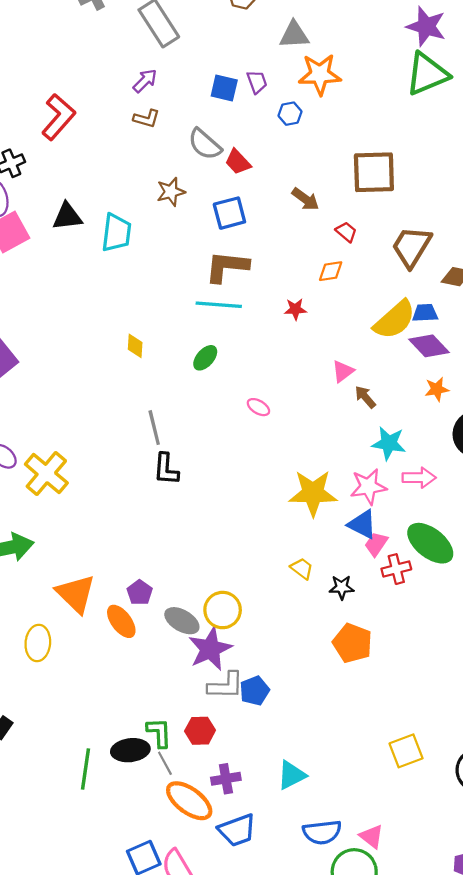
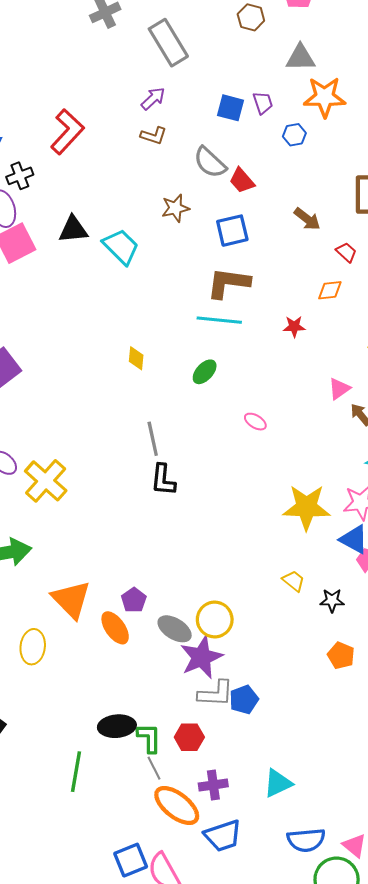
cyan trapezoid: (116, 233) -> (121, 247), turned -54
orange pentagon: (352, 643) -> (341, 655), size x0.7
black ellipse: (130, 750) -> (117, 726), moved

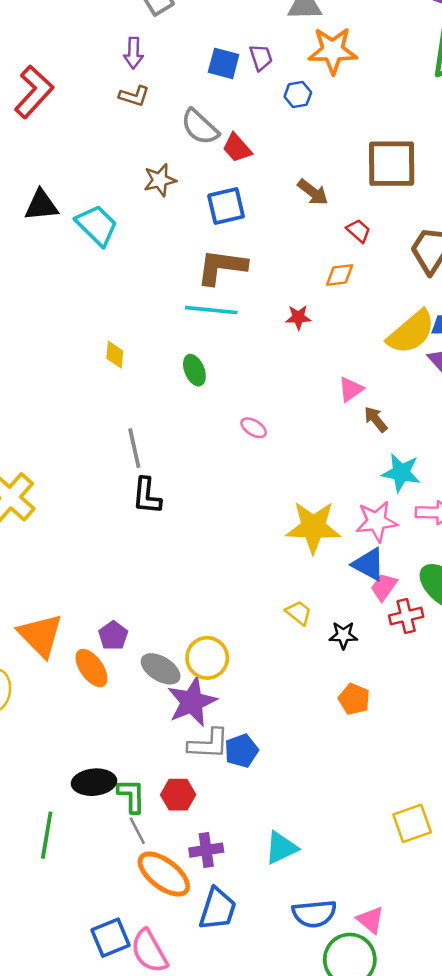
purple arrow: (153, 99) -> (134, 53), turned 135
green ellipse: (205, 372) -> (194, 370), turned -65
blue trapezoid: (223, 836) -> (218, 909), turned -54

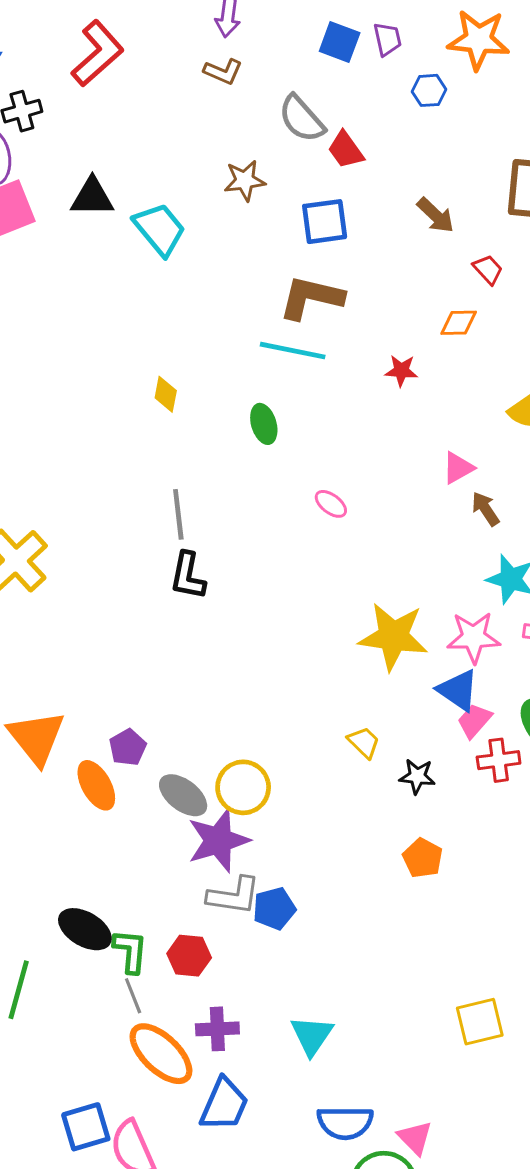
black ellipse: (94, 782) -> (85, 929), turned 30
cyan triangle: (281, 848) -> (312, 1036), turned -36

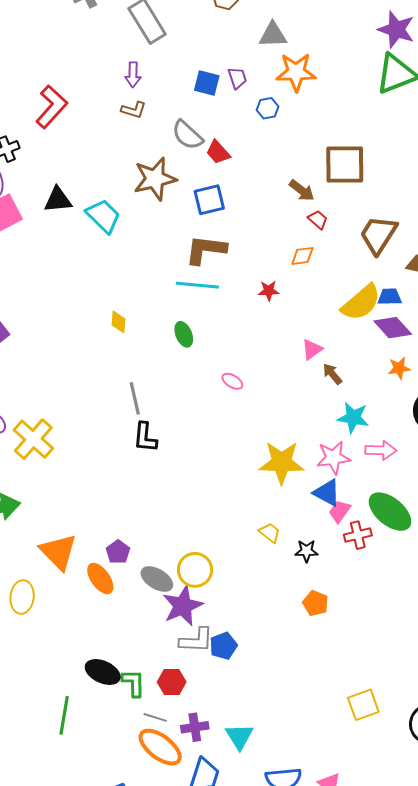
brown star: (245, 181) -> (155, 179), size x1.6
brown arrow: (436, 215) -> (302, 190), moved
gray line: (133, 996) -> (155, 717), moved, turned -45
cyan triangle: (312, 1036) -> (239, 736), moved

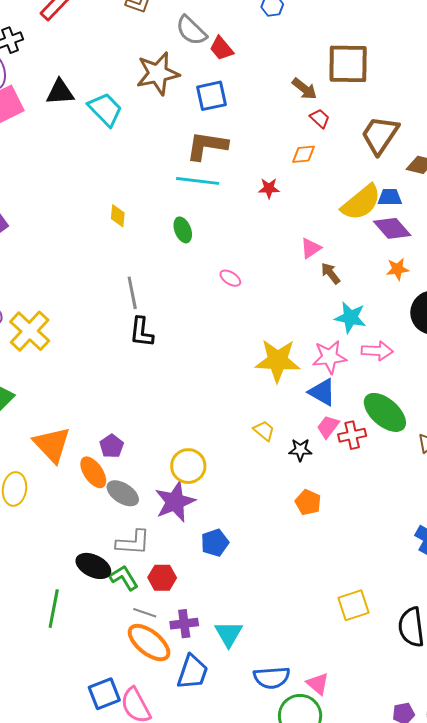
pink trapezoid: (340, 511) -> (328, 427), moved
gray ellipse: (157, 579) -> (123, 493), moved
gray L-shape: (196, 640) -> (133, 543), moved
green L-shape: (133, 683) -> (124, 578), turned -32

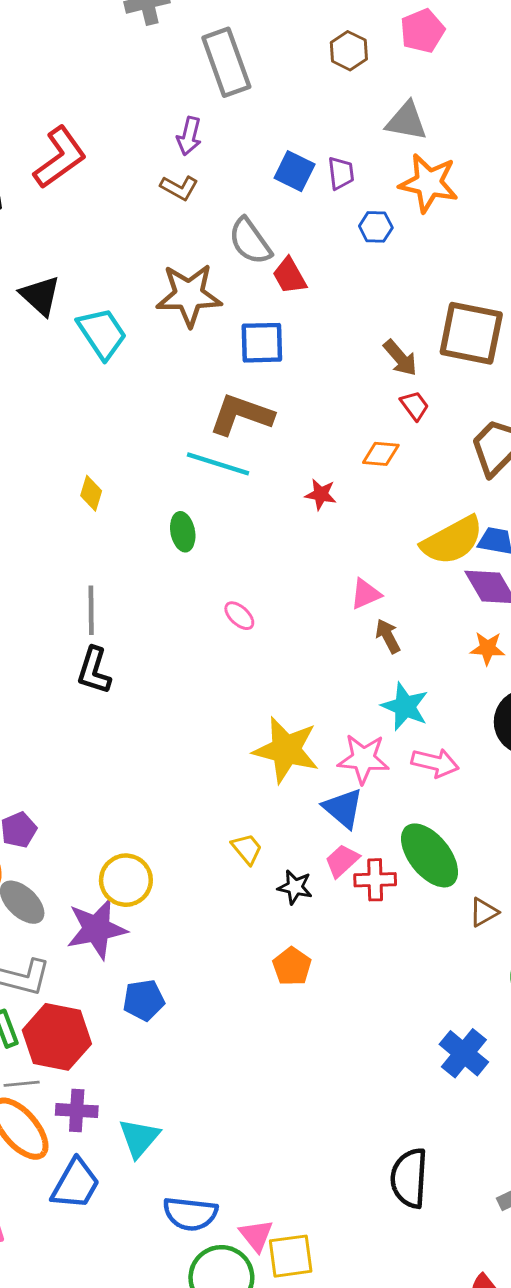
black triangle: (60, 92) -> (40, 296), turned 36
red hexagon: (162, 578) -> (57, 1037), size x1.6
yellow square: (353, 605) -> (291, 1256), moved
gray line: (145, 613) -> (22, 1084), turned -35

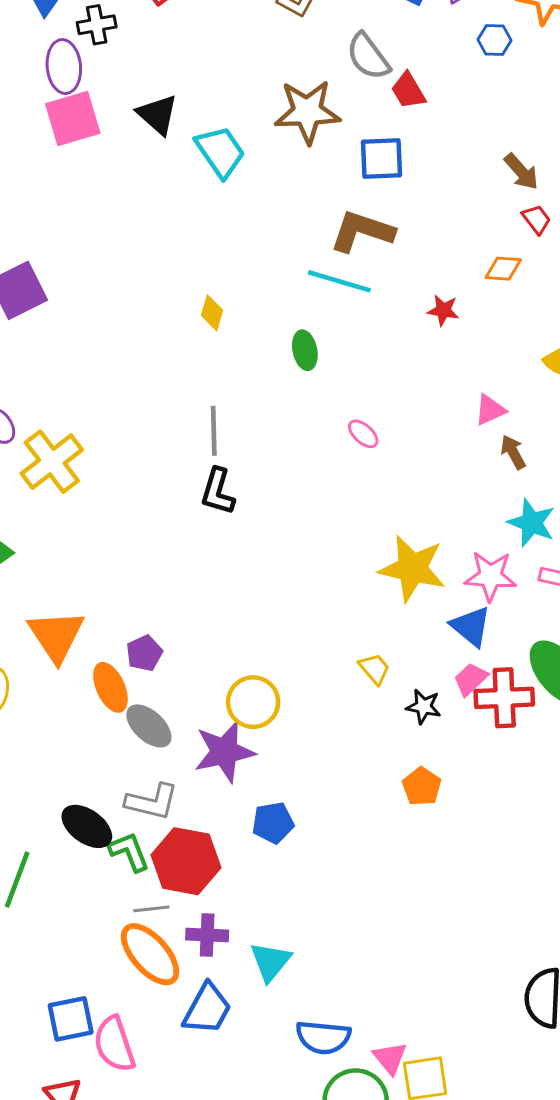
red cross: (375, 880) -> (504, 698), size x1.4

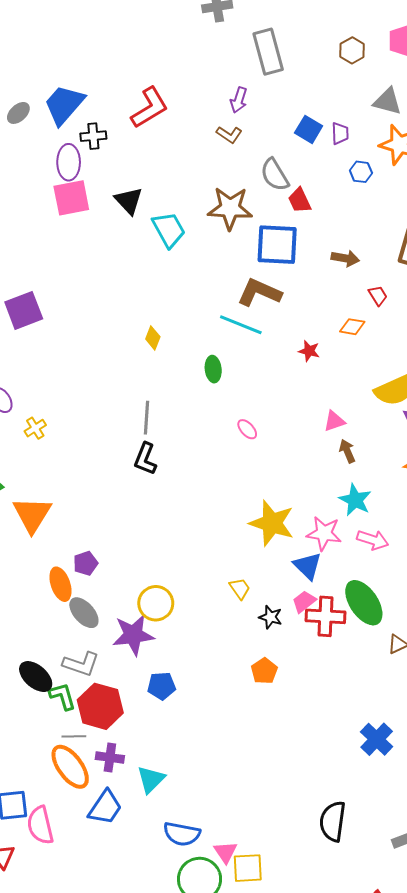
blue square: (382, 158) -> (277, 245), size x1.4
brown arrow: (521, 172) -> (345, 258), moved, turned -44
yellow cross: (52, 462) -> (35, 428), size x0.5
orange triangle: (56, 636) -> (32, 515), moved

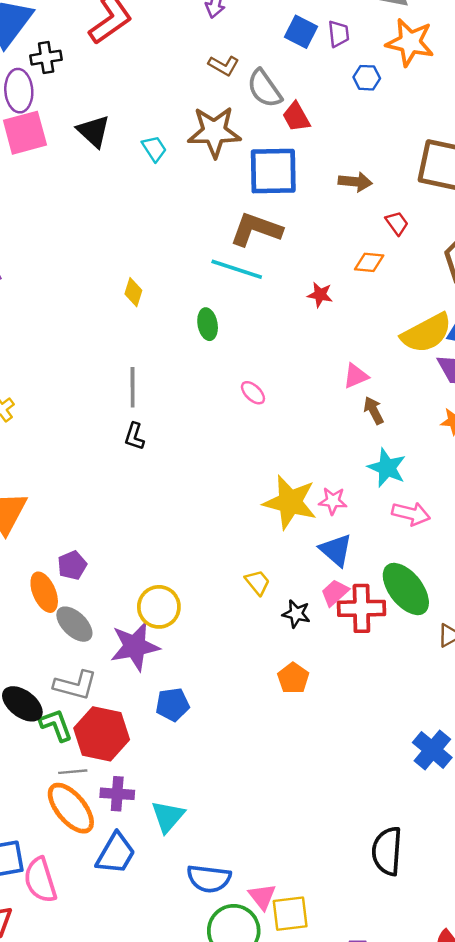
brown L-shape: (229, 135) -> (224, 65), moved
cyan trapezoid: (169, 230) -> (154, 149), moved, size x0.6
black L-shape: (145, 459) -> (134, 436), size x0.7
pink star: (324, 533) -> (333, 501), moved, size x0.7

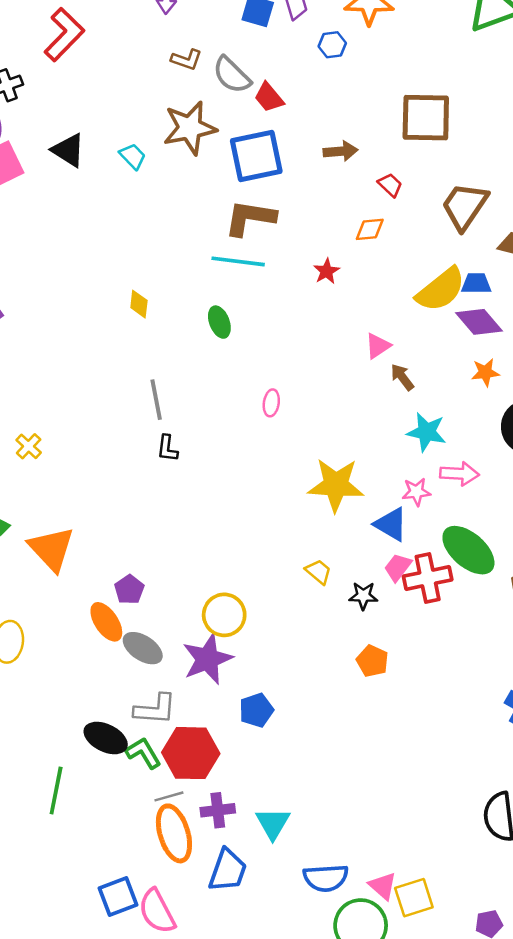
red star: (320, 295) -> (327, 271), turned -30
pink ellipse: (253, 393) -> (271, 403), moved, turned 65
pink star: (333, 501) -> (416, 492), moved
orange ellipse: (71, 808) -> (174, 833), turned 34

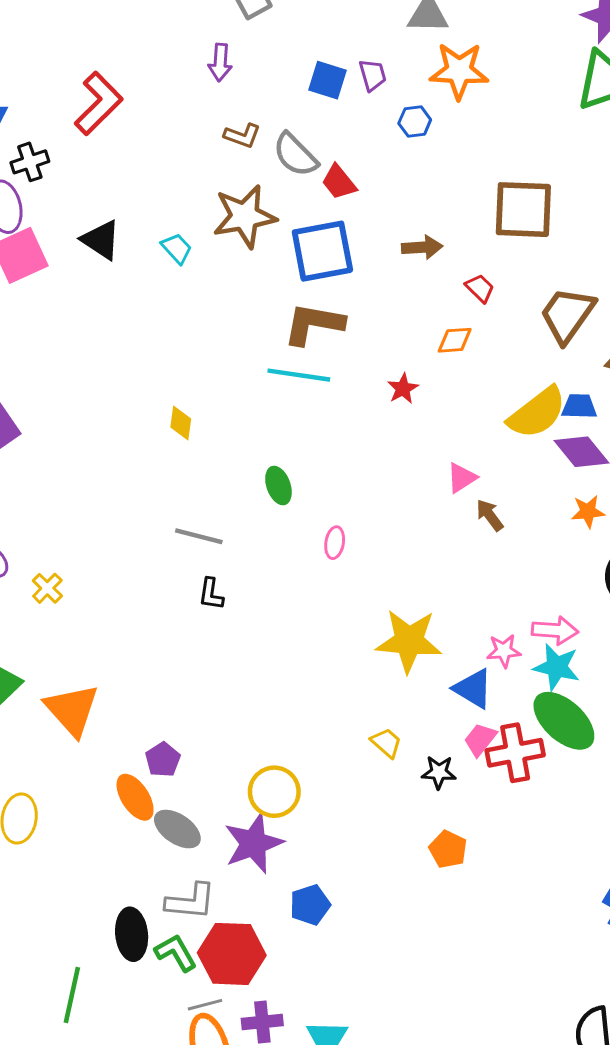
green ellipse: (219, 322) -> (278, 486), moved
gray line: (156, 400) -> (199, 536), turned -66
cyan star: (427, 432) -> (557, 667), moved
black ellipse: (106, 738) -> (132, 934), turned 57

